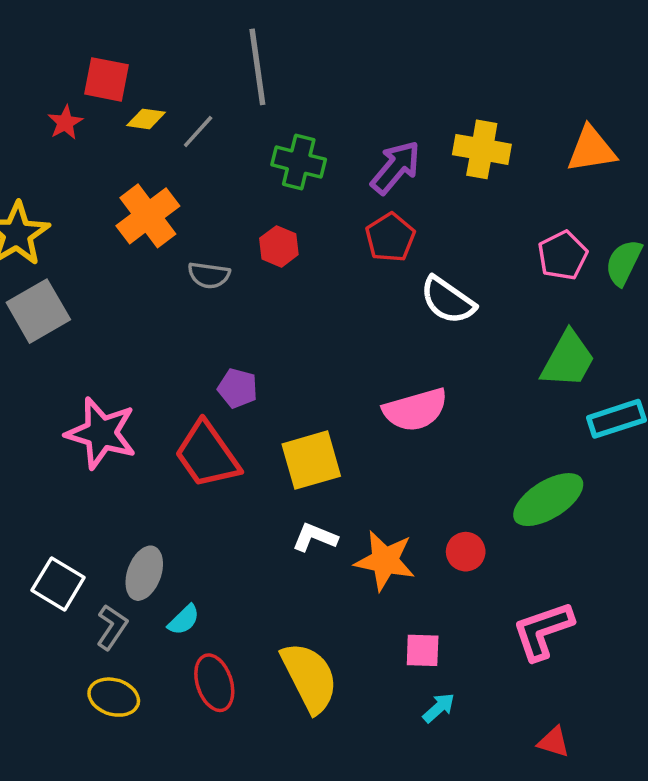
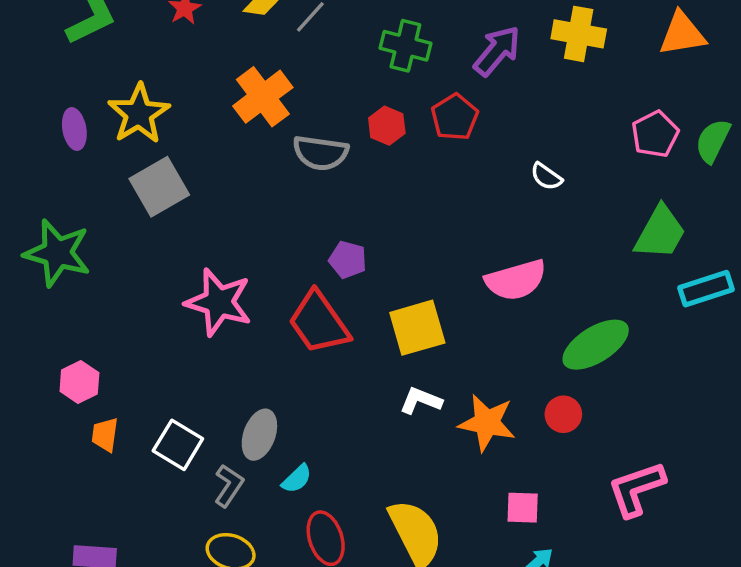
red pentagon: (390, 237) -> (455, 117), moved
gray semicircle: (209, 275) -> (321, 153), size x1.4
white semicircle: (448, 300) -> (546, 177), size x0.6
green ellipse: (548, 500) -> (596, 345), moved

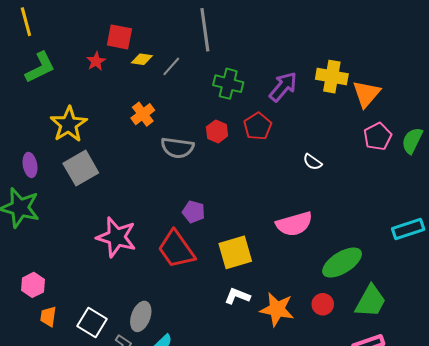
orange triangle: (682, 34) -> (366, 94), moved, turned -40
orange cross: (263, 97) -> (143, 114), size x0.7
purple ellipse: (74, 129) -> (30, 165), moved
green trapezoid: (660, 233) -> (370, 301), moved

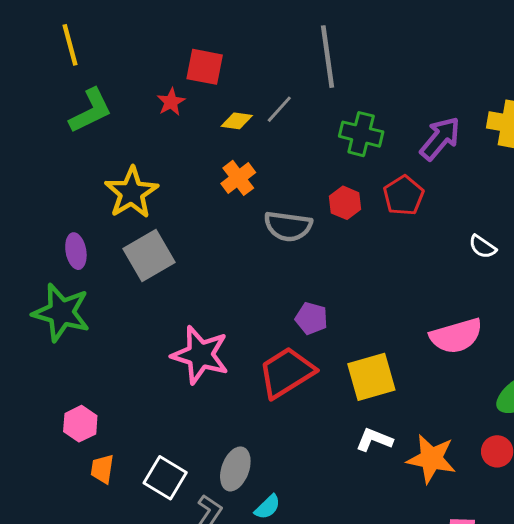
yellow diamond: (142, 59) -> (237, 121), moved
red trapezoid: (176, 249) -> (287, 372), turned 93

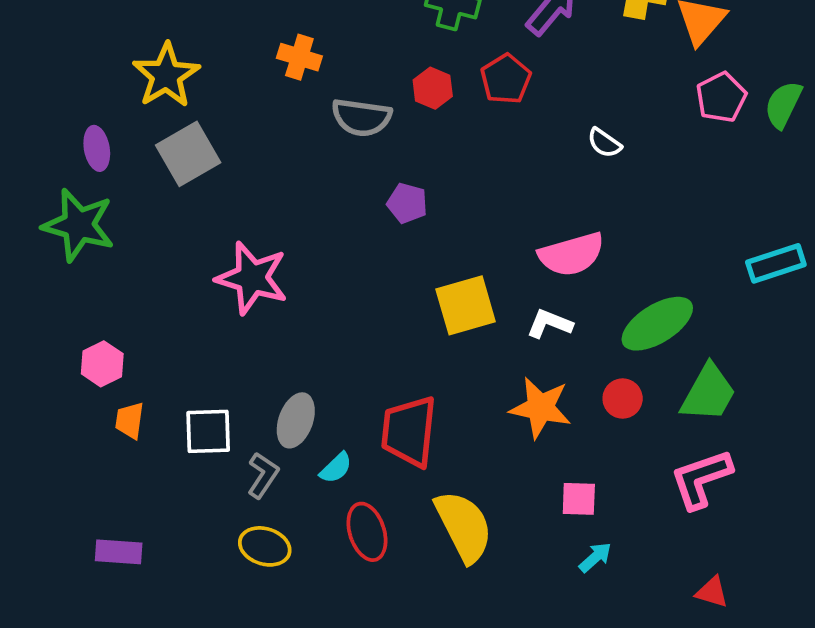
orange cross: (238, 178) -> (299, 57), turned -36
purple pentagon: (311, 318) -> (407, 203), moved
red trapezoid: (287, 372) -> (409, 431), moved, turned -52
white L-shape: (374, 440) -> (550, 324), moved
white square: (165, 478) -> (208, 431), turned -33

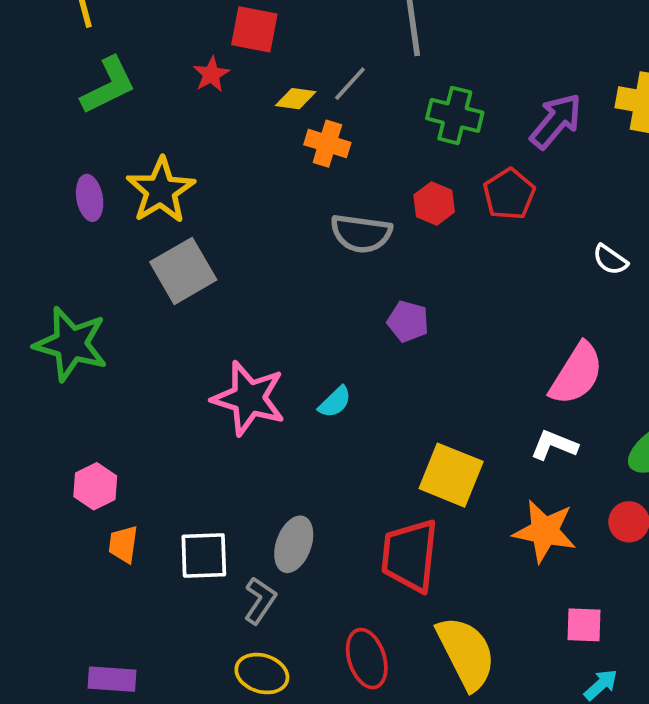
orange cross: (299, 57) -> (327, 144), moved
purple ellipse: (97, 148) -> (90, 198), moved
pink semicircle: (571, 254) -> (576, 374), turned -42
yellow square: (466, 305) -> (451, 475), moved, turned 38
cyan semicircle: (336, 468) -> (335, 402), moved

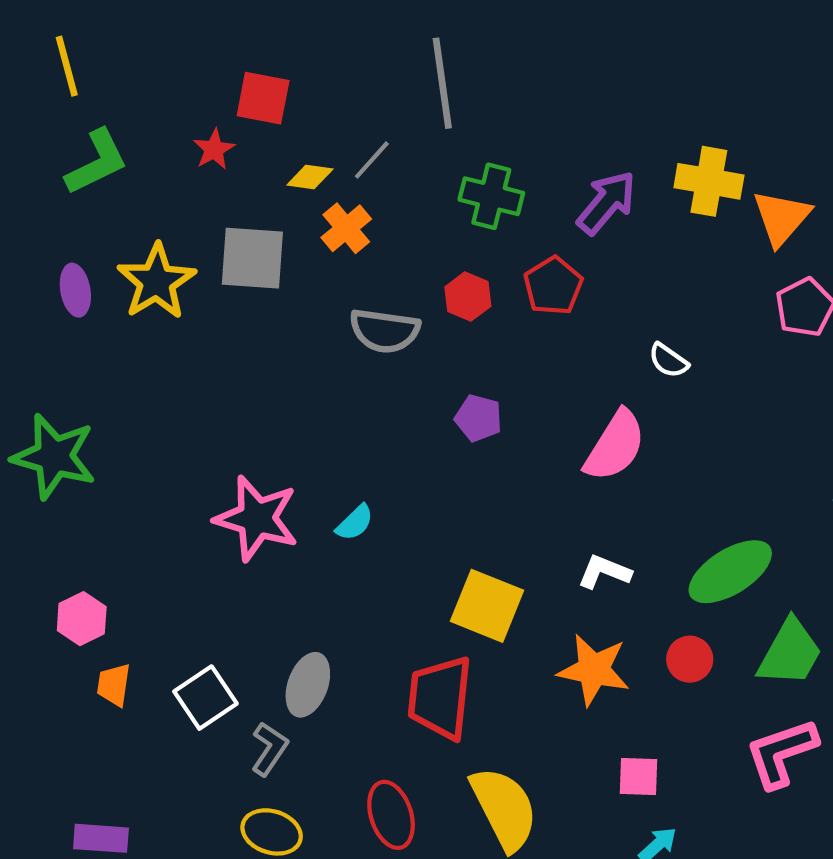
orange cross: (327, 144) -> (346, 228), turned 33
gray square: (183, 271) -> (252, 258), moved, turned 34
purple pentagon: (408, 321) -> (479, 418), moved
pink semicircle: (576, 374) -> (615, 446), moved
white square: (204, 556) -> (205, 698), turned -32

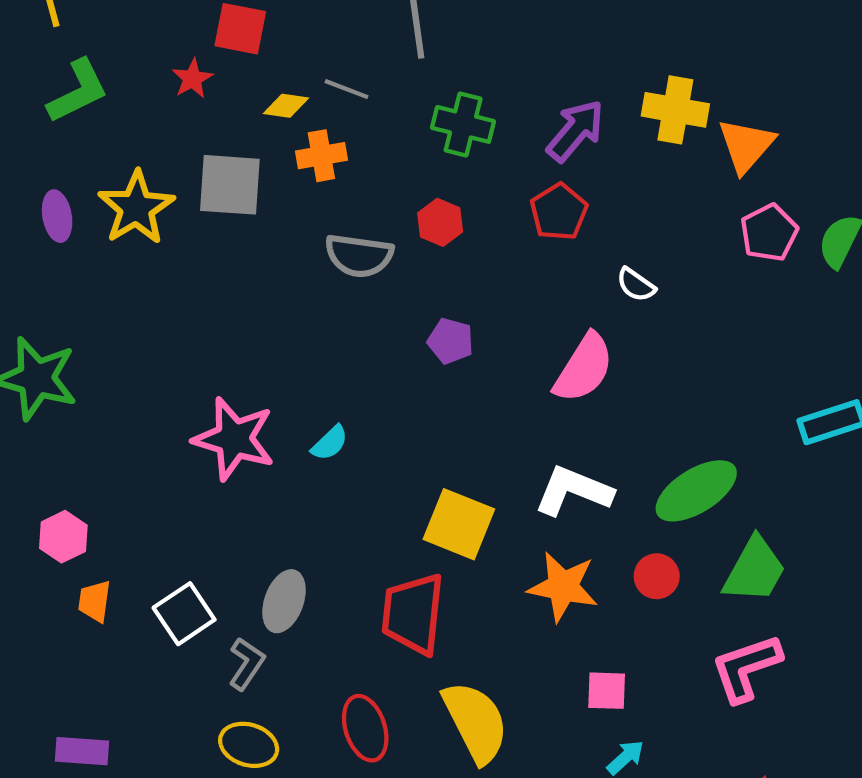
gray line: (372, 160) -> (346, 89), turned 69
orange cross: (346, 228) -> (321, 156), turned 30
red pentagon: (553, 286) -> (559, 212), moved
white L-shape: (604, 572) -> (573, 491), size x1.5

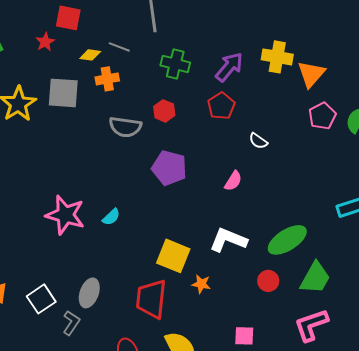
purple pentagon: (451, 341) -> (169, 168), size x1.6
pink semicircle: (584, 368) -> (233, 181), size x0.6
orange star: (563, 587) -> (201, 284), moved, size x0.6

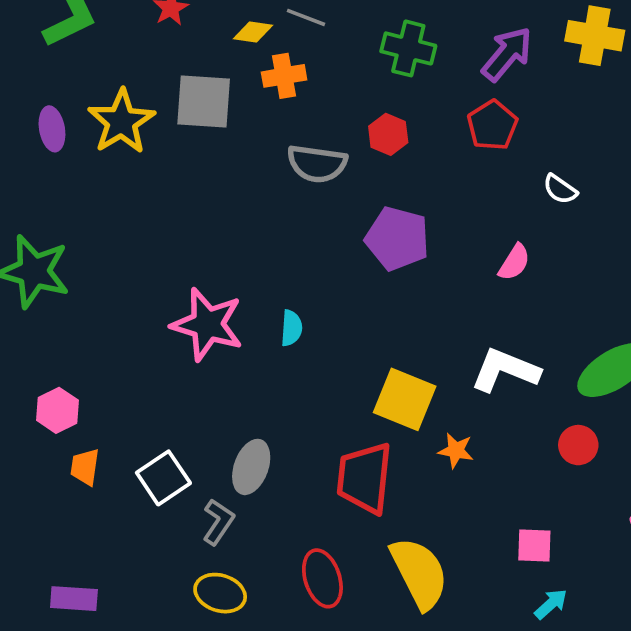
cyan semicircle: (111, 217) -> (291, 328), turned -42

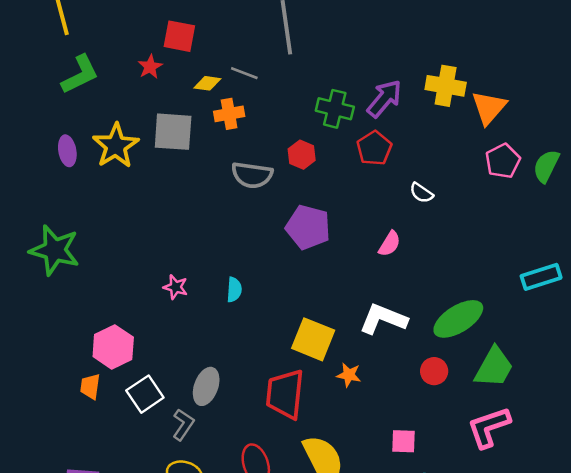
green cross: (408, 48) -> (335, 109), moved
pink star: (207, 324) -> (176, 287), size x0.5
pink hexagon: (57, 410) -> (113, 347), moved, size x1.4

